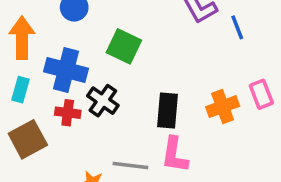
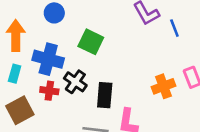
black rectangle: (167, 111) -> (105, 95), moved

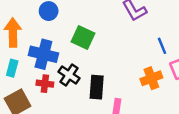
blue line: (174, 28) -> (162, 46), moved

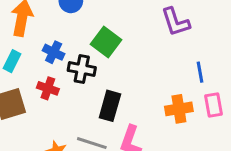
blue cross: (43, 54) -> (54, 52), size x0.6
black cross: (69, 75) -> (82, 69), moved, turned -35

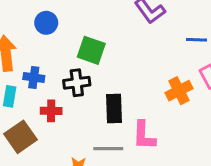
blue cross: (54, 52) -> (34, 78), moved
blue line: (200, 72) -> (197, 40), moved, turned -60

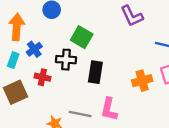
blue cross: (34, 78) -> (34, 49), turned 35
black rectangle: (114, 108) -> (95, 72), moved

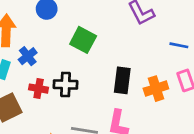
black cross: (66, 60) -> (66, 84), moved
black rectangle: (95, 72) -> (122, 80), moved

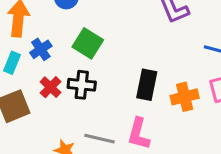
green square: (83, 40) -> (88, 43), moved
red cross: (39, 89) -> (51, 87), turned 30

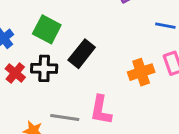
black rectangle: (147, 85) -> (82, 54), moved, turned 32

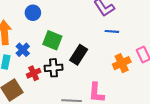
blue line: (165, 26) -> (112, 31), moved
red cross: (15, 73) -> (34, 73), turned 32

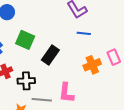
black cross: (54, 68) -> (26, 81), moved

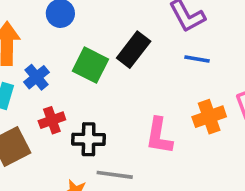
black rectangle: (50, 55) -> (134, 50), moved
pink L-shape: (66, 93) -> (159, 136), moved

